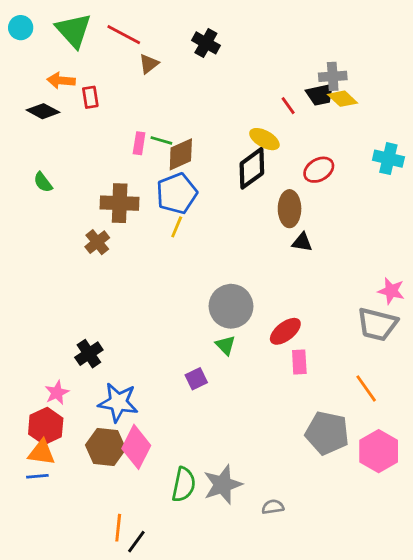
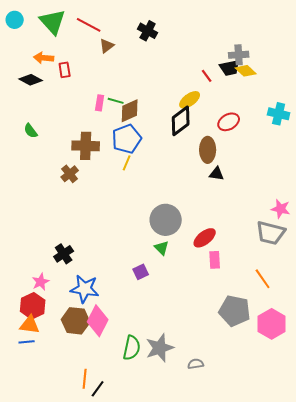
yellow ellipse: (264, 139) -> (190, 100), turned -65

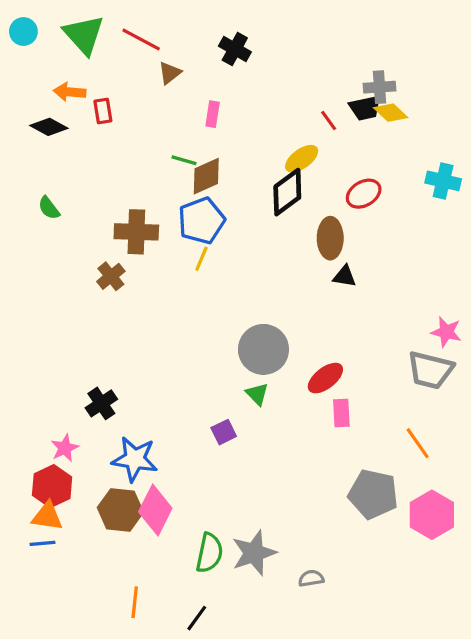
pink rectangle: (100, 103) -> (213, 114), moved
black line: (98, 389) -> (197, 618), moved

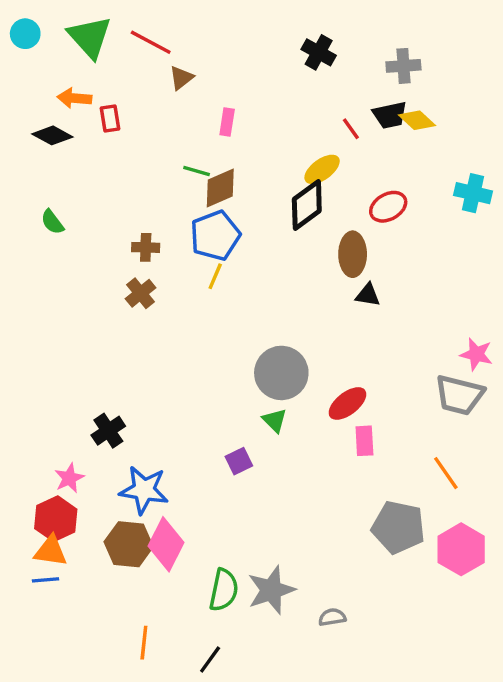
black cross: (235, 49) -> (319, 52), moved
gray cross: (380, 87) -> (403, 66), moved
brown cross: (136, 232) -> (146, 247), size x0.6
brown cross: (111, 276) -> (141, 293), moved

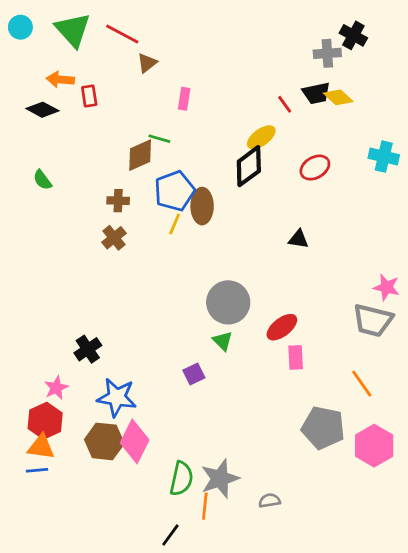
black cross: (319, 52) -> (353, 35), moved
brown diamond: (220, 188) -> (140, 155), moved
brown ellipse: (353, 254) -> (202, 206), moved
orange line: (144, 643) -> (205, 506), moved

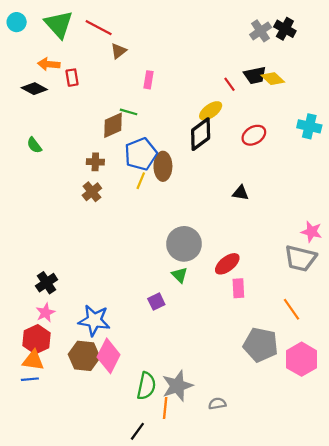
gray cross: (327, 53) -> (261, 31), moved, turned -30
black cross: (88, 349) -> (47, 283), moved

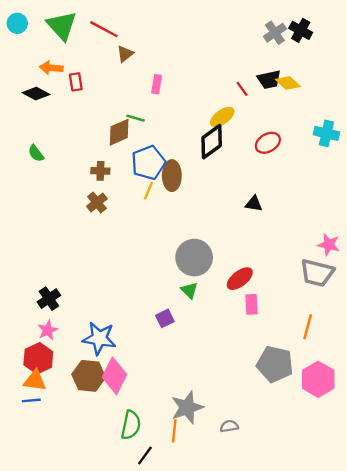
orange line: (292, 309) -> (308, 327), turned 50
green semicircle: (146, 386) -> (131, 425), moved

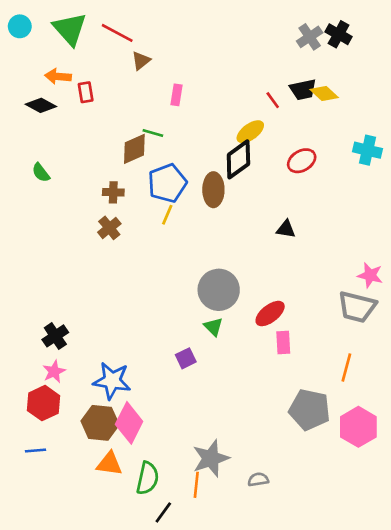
brown ellipse: (172, 176) -> (213, 190), moved
orange triangle: (35, 381) -> (109, 464), moved

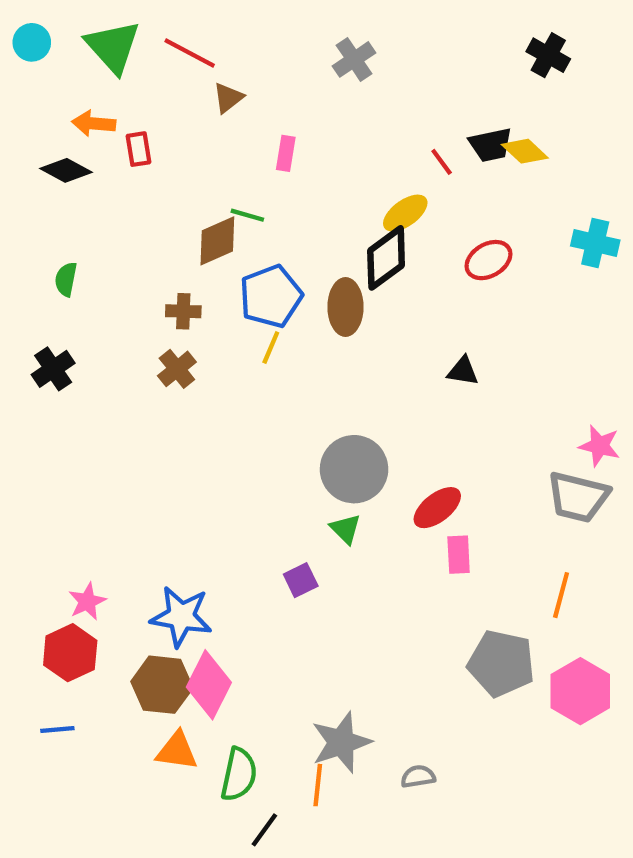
gray cross: (310, 37) -> (354, 59), moved
green semicircle: (41, 173) -> (66, 279), turned 48
black cross: (55, 336) -> (53, 369), moved

